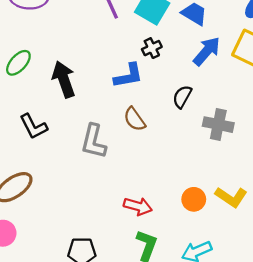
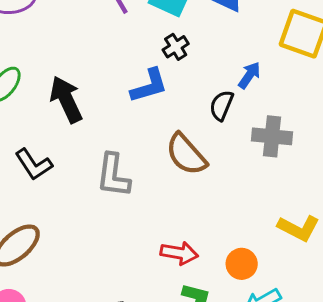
blue arrow: (207, 51) -> (249, 75), moved, size x0.7
brown semicircle: (135, 119) -> (186, 154), moved, size x1.4
orange circle: (194, 199) -> (242, 264), moved

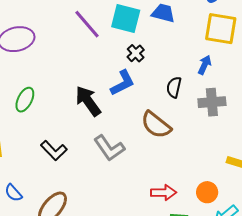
blue arrow: (249, 75) -> (205, 65), moved
black arrow: (66, 99) -> (88, 101), moved
gray L-shape: (113, 175) -> (109, 148), turned -32

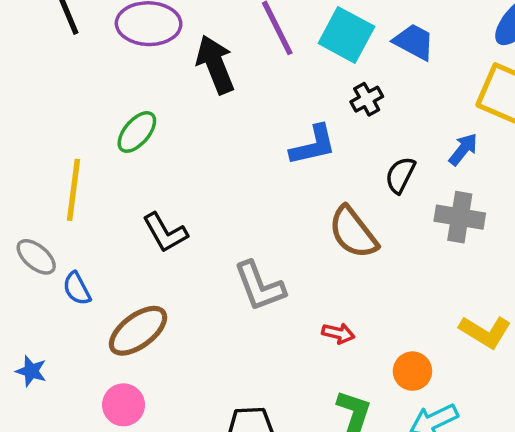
black cross: (136, 53) -> (367, 99), moved
black arrow: (88, 101) -> (215, 64), moved
gray L-shape: (109, 148) -> (260, 286), moved
red arrow: (164, 193) -> (338, 333), moved, size x0.7

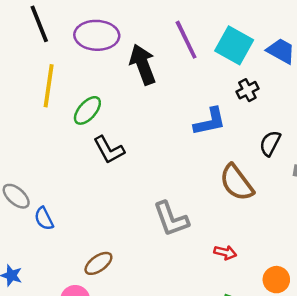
yellow line: (73, 190) -> (49, 86), moved
black L-shape: (165, 233) -> (109, 150), moved
brown ellipse: (138, 331) -> (98, 263), moved, size x0.7

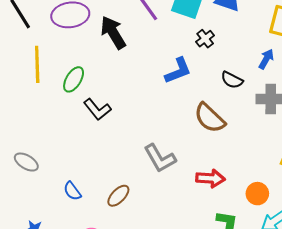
black semicircle: (270, 143) -> (232, 80), turned -80
blue semicircle: (44, 219) -> (72, 191), moved
red arrow: (225, 253) -> (210, 178), size x1.5
brown ellipse: (98, 263) -> (118, 196), moved

